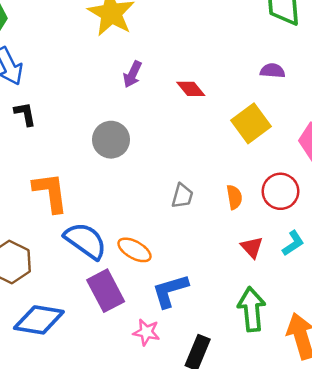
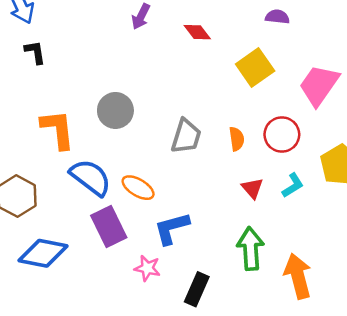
gray circle: (111, 140) -> (115, 110), moved
gray trapezoid: (182, 196) -> (186, 136), size x1.4

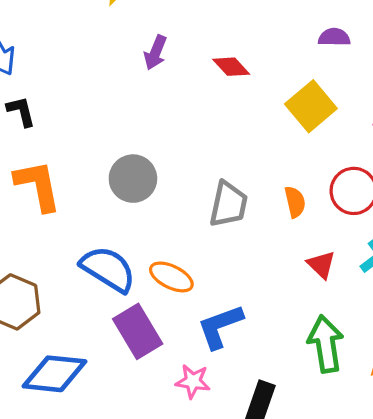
orange L-shape: (58, 129) -> (38, 185), moved

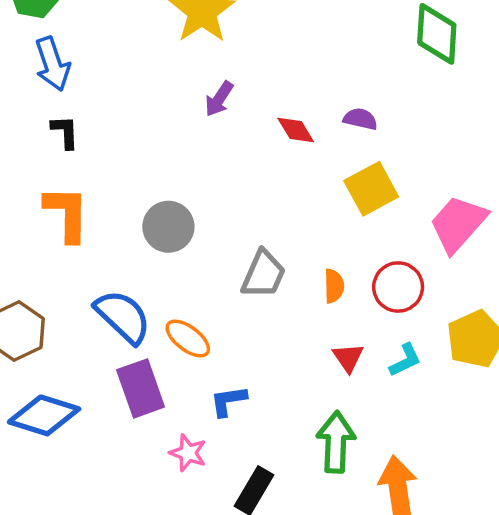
purple semicircle: (334, 37) -> (360, 119), moved
blue L-shape: (220, 326) -> (228, 401), size x0.7

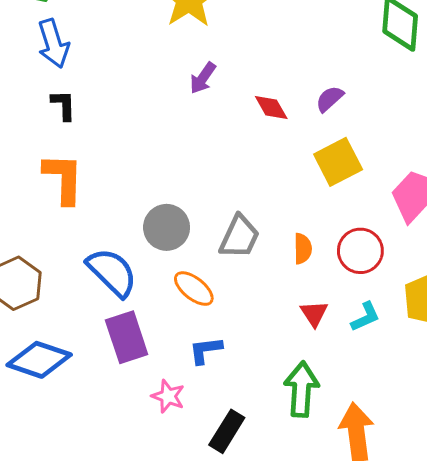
purple semicircle: (360, 119) -> (330, 99), turned -56
gray circle: (168, 227) -> (167, 227), moved
orange ellipse: (188, 338) -> (194, 289), moved

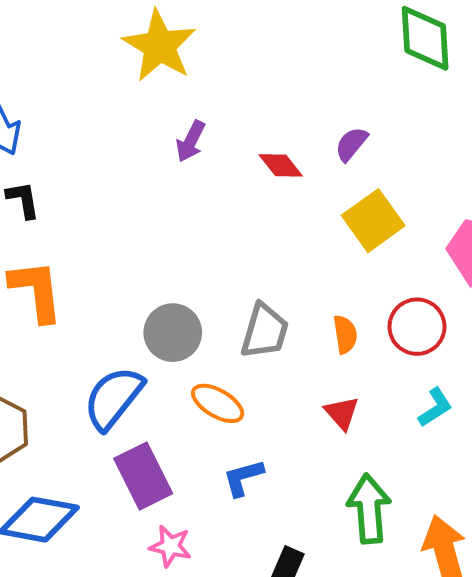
blue semicircle: (112, 272) -> (113, 398), turned -88
red triangle: (314, 314) -> (342, 413), moved
pink star: (168, 396) -> (170, 546), moved

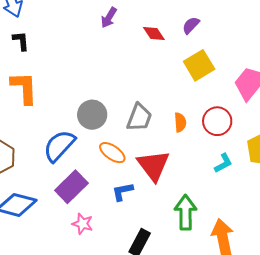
red triangle: (342, 413) -> (153, 165), moved, size x1.8
purple rectangle: (143, 476) -> (71, 187), turned 68

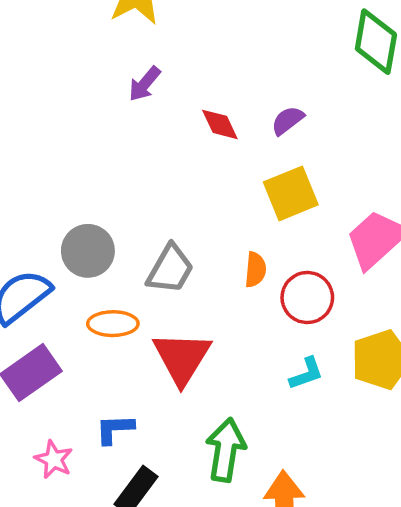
orange semicircle: (180, 122) -> (255, 270), moved
orange ellipse: (112, 153) -> (113, 324), turned -44
blue L-shape: (122, 192) -> (115, 429), moved
pink star: (83, 224) -> (54, 460), moved

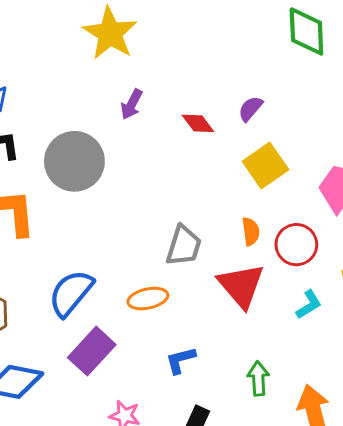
gray circle: (88, 251) -> (74, 161), moved, size x1.4
red triangle: (182, 358) -> (241, 286), moved
blue L-shape: (115, 429) -> (181, 360), moved
green arrow: (226, 450) -> (258, 378), size x0.7

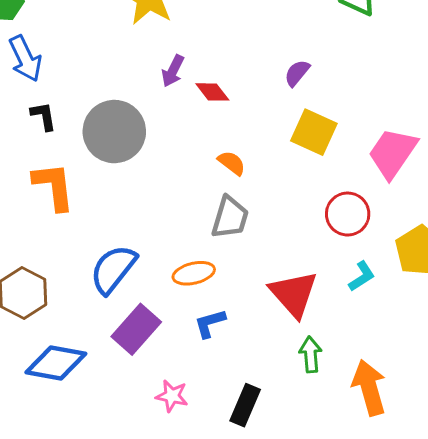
red diamond: (198, 123) -> (212, 92), moved
yellow square: (266, 166) -> (314, 132), turned -30
orange semicircle: (251, 231) -> (232, 163), moved, turned -44
red triangle: (241, 286) -> (294, 294), moved
blue L-shape: (181, 360) -> (210, 323), moved

